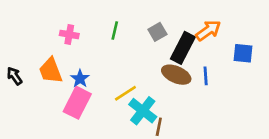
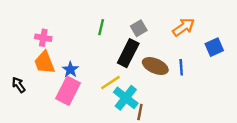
pink cross: (69, 35) -> (43, 38), moved
black rectangle: (183, 48) -> (128, 53), moved
blue square: (243, 53) -> (214, 47), turned -30
black arrow: (14, 76) -> (19, 85), moved

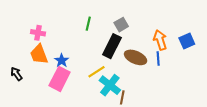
orange arrow: (184, 27) -> (160, 40), moved, turned -72

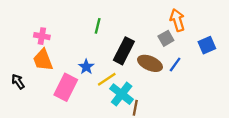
gray square: (121, 25) -> (166, 38), moved
orange arrow: (160, 40) -> (177, 20), moved
blue line: (158, 58) -> (175, 64), turned 40
blue star: (62, 61) -> (86, 67), moved

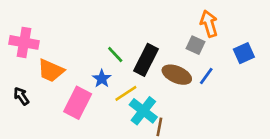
green line: (98, 26) -> (115, 55), moved, turned -56
pink cross: (42, 36) -> (24, 42), moved, size x1.5
gray square: (166, 38) -> (196, 45), turned -35
orange trapezoid: (43, 60) -> (51, 71), turned -45

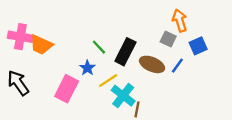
blue square: (244, 53) -> (198, 46), moved
orange trapezoid: (51, 71) -> (41, 45), moved
black arrow: (21, 96) -> (18, 83), size x1.6

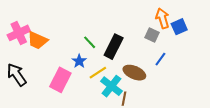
pink cross: (20, 37) -> (19, 33), turned -35
blue square: (198, 46) -> (179, 27), moved
brown ellipse: (152, 64) -> (134, 73), moved

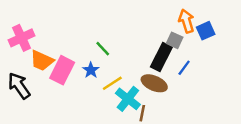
orange trapezoid: (37, 40) -> (42, 61), moved
black rectangle: (114, 47) -> (161, 57), moved
pink rectangle: (60, 80) -> (62, 70), moved

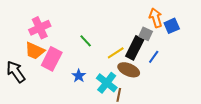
pink cross: (21, 38) -> (40, 28), moved
blue star: (91, 70) -> (79, 76), moved
yellow line: (112, 83) -> (116, 53), moved

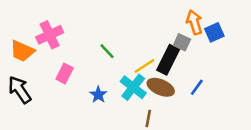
orange trapezoid: (35, 51) -> (22, 51), moved
blue line: (154, 57) -> (197, 87), moved
pink rectangle: (52, 59) -> (65, 74), size x0.7
cyan cross: (107, 83) -> (133, 87), moved

